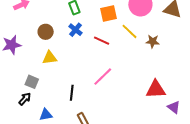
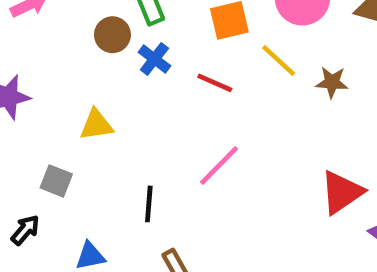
brown circle: (46, 32) -> (112, 35), moved
red triangle: (156, 89) -> (342, 192), turned -30
black arrow: (25, 99) -> (25, 230), moved

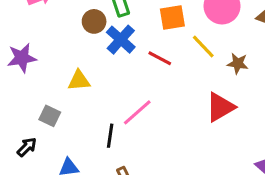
blue cross: (154, 59) -> (121, 40), size x1.4
pink line: (219, 165) -> (137, 112), moved
red triangle: (342, 192) -> (220, 107), moved

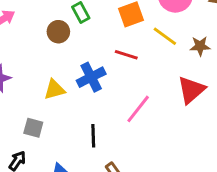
blue cross: (121, 40) -> (91, 77), moved, turned 32
pink line: (137, 112) -> (138, 109), moved

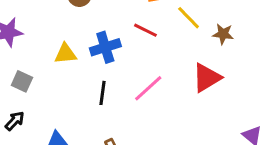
gray square: (33, 128) -> (22, 81), moved
black line: (93, 136) -> (102, 93), moved

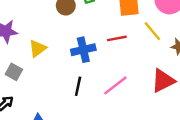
red line: (145, 30) -> (117, 38), turned -42
yellow triangle: (65, 54) -> (38, 48), moved, turned -36

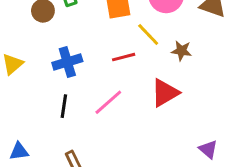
red line: (117, 38) -> (124, 57), moved

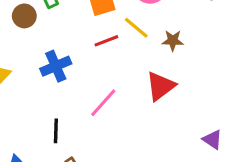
red line: (124, 57) -> (106, 41), moved
black line: (64, 106) -> (56, 131), moved

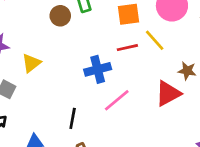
brown star: (173, 41) -> (187, 71), moved
blue cross: (56, 66) -> (98, 69), moved

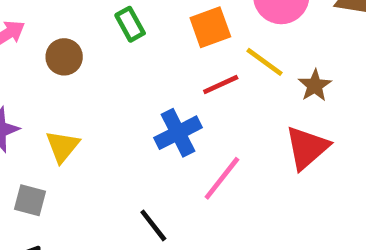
brown circle: (60, 16) -> (64, 57), moved
brown star: (187, 71) -> (315, 86), moved, turned -30
black line: (73, 118) -> (153, 225), turned -36

